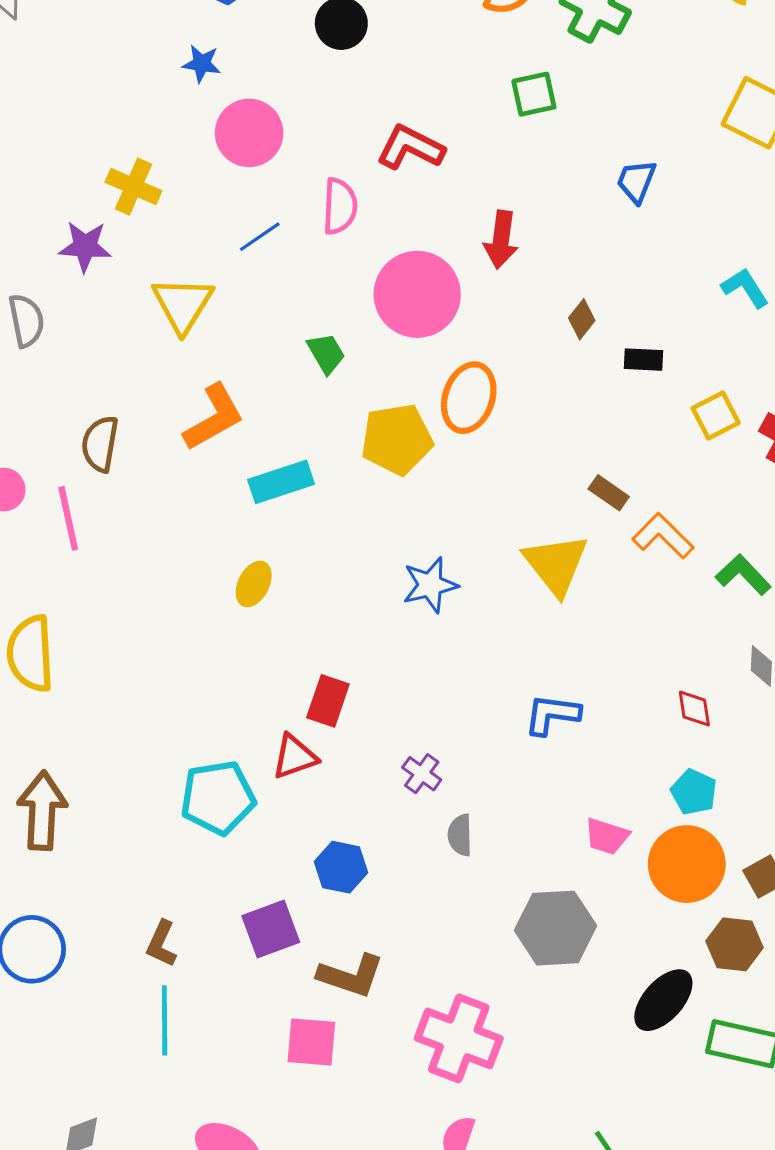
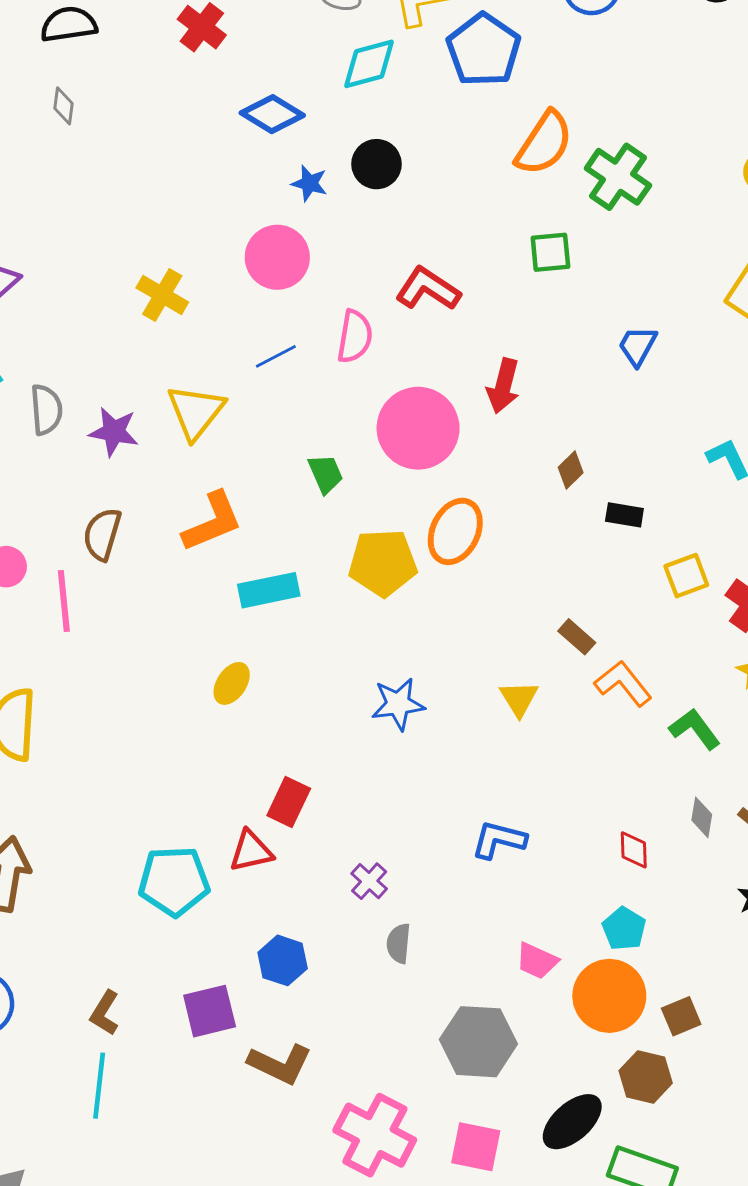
blue star: (202, 64) -> (309, 183), moved
purple star: (85, 246) -> (114, 432), moved
yellow triangle: (556, 564) -> (519, 698), size x0.6
pink square: (311, 1042) -> (476, 1147), moved

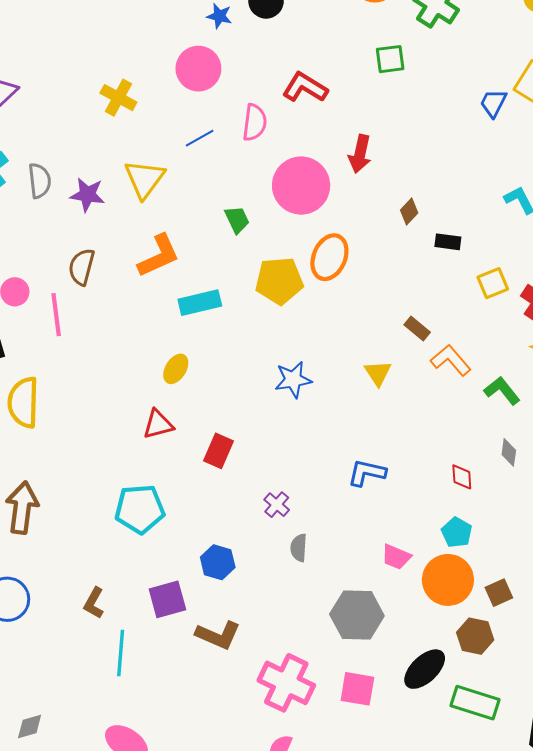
blue trapezoid: (637, 346) -> (493, 103), moved
red triangle: (251, 851) -> (158, 424), moved
cyan line: (99, 1086) -> (121, 653), moved

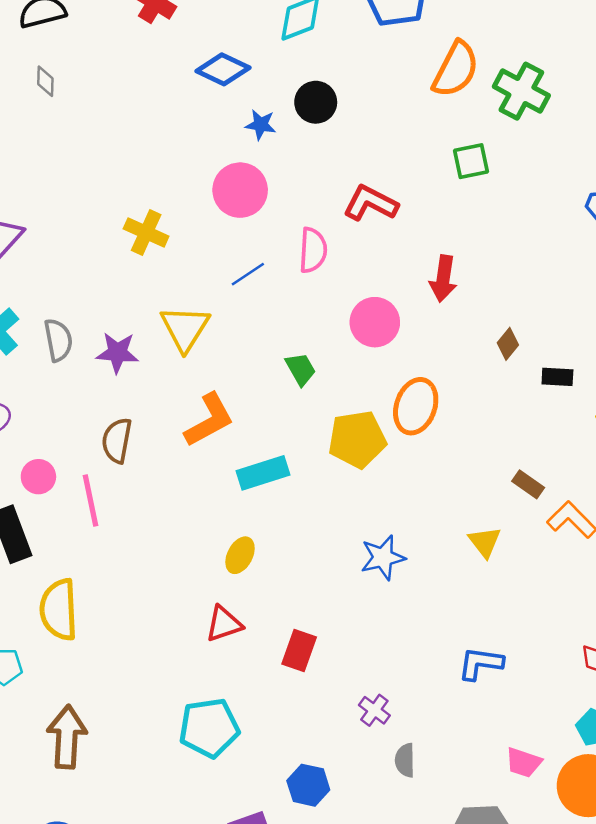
pink circle: (301, 186) -> (375, 322), size x0.7

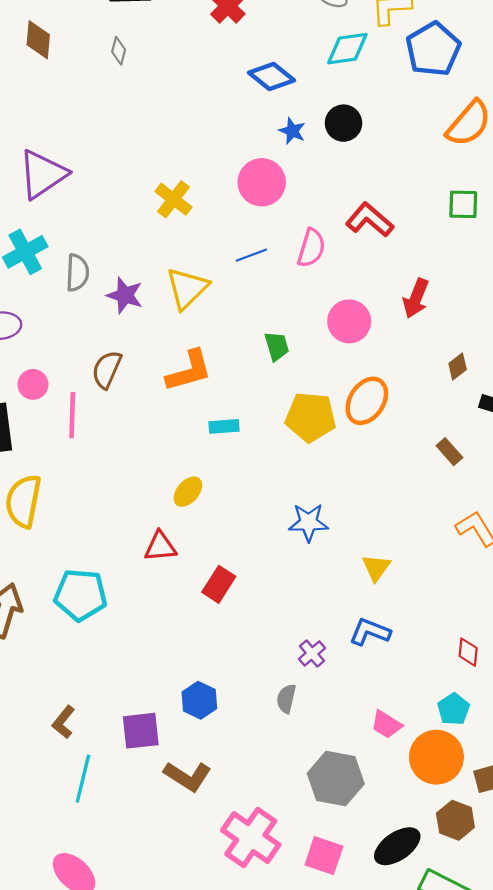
cyan rectangle: (263, 473) -> (224, 426), size x0.7
brown rectangle: (528, 484) -> (449, 452), moved
yellow triangle: (485, 542) -> (376, 568), moved
purple cross: (374, 710) -> (312, 654), moved
cyan pentagon: (209, 728) -> (81, 595), moved

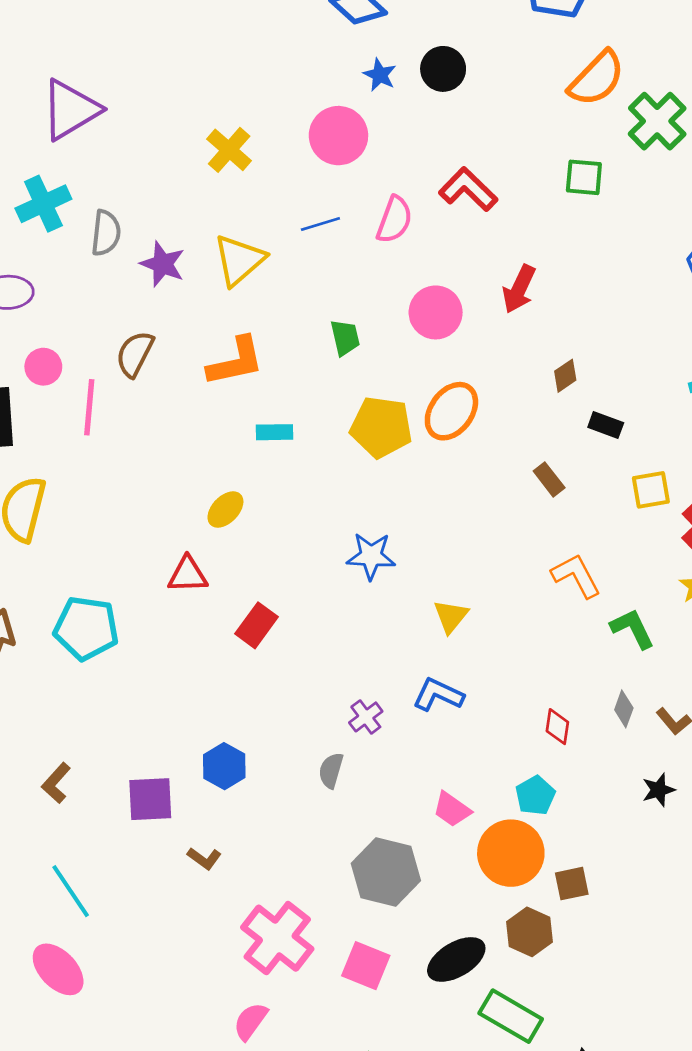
brown L-shape: (188, 776) -> (204, 858), size x0.6
cyan line: (83, 779) -> (71, 891), moved, turned -51

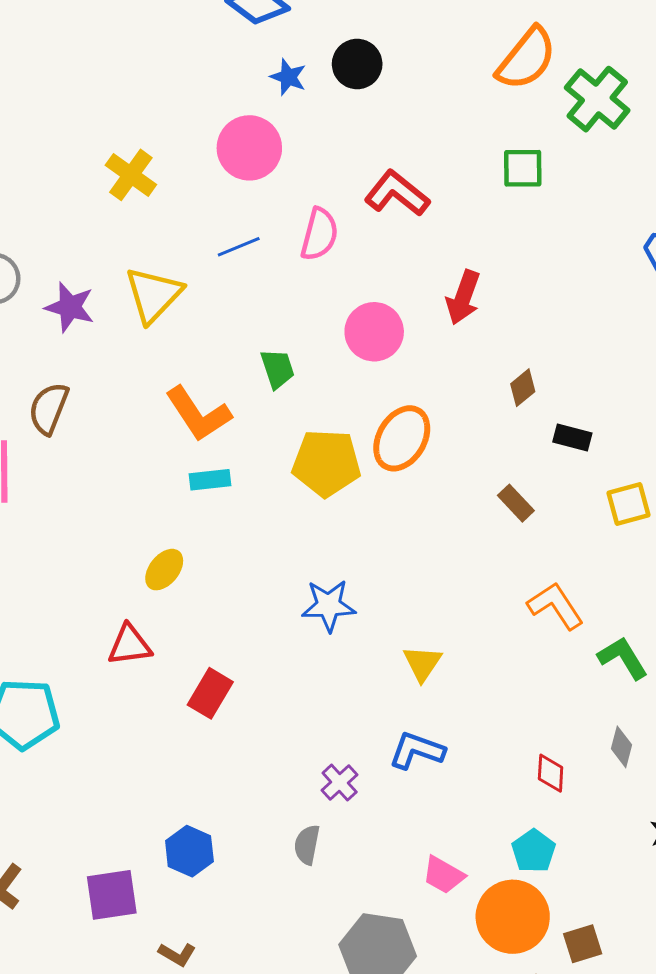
orange L-shape: (236, 361) -> (198, 414), moved, turned 74

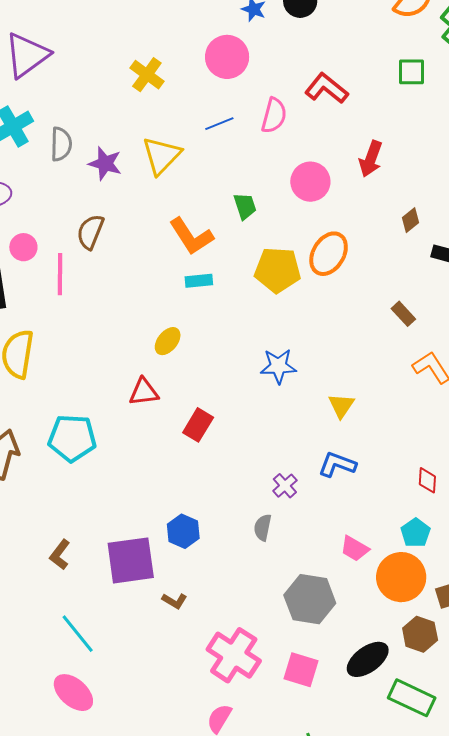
brown rectangle: (516, 503) -> (403, 314), moved
purple square: (112, 895) -> (131, 560), size x1.4

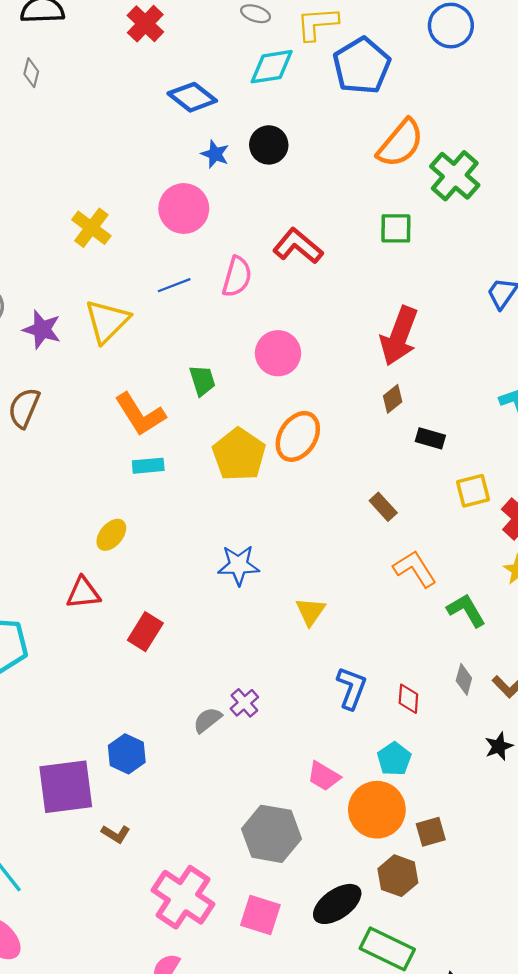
red arrow: (371, 159) -> (399, 336), moved, size x1.4
yellow pentagon: (278, 270) -> (239, 454), turned 30
blue L-shape: (337, 464) -> (352, 688), moved, turned 90
gray semicircle: (263, 528) -> (207, 720), moved, turned 40

